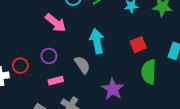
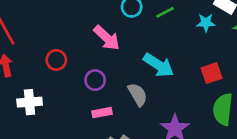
cyan arrow: (97, 41) -> (159, 65), turned 130
red circle: (20, 66) -> (56, 60), moved

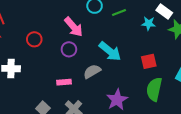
purple circle: (95, 80) -> (69, 49), moved
gray semicircle: (138, 94) -> (92, 71), turned -96

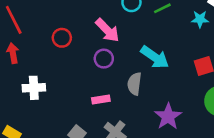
red circle: (34, 39) -> (62, 38), moved
gray semicircle: (92, 71) -> (134, 84), turned -48

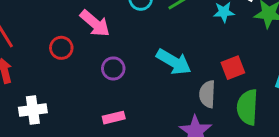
pink arrow: (107, 30) -> (95, 23), moved
gray semicircle: (134, 84) -> (207, 94), moved

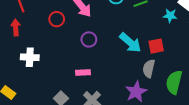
red square: (233, 68) -> (156, 46), moved

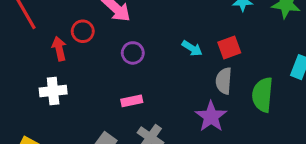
red arrow: (16, 27) -> (59, 49), moved
cyan arrow: (130, 43) -> (192, 48), size x0.6

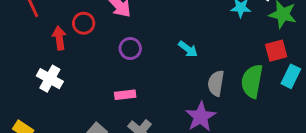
red square: (229, 47) -> (276, 51), moved
white cross: (53, 91) -> (50, 79), turned 30
green semicircle: (263, 95) -> (252, 81), moved

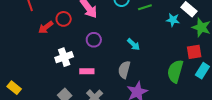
red arrow: (59, 38) -> (46, 27), turned -126
white cross: (50, 79) -> (64, 57), moved, turned 36
gray semicircle: (216, 83) -> (124, 70), moved

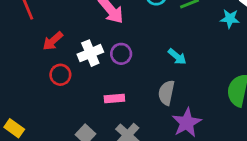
red circle: (64, 19) -> (60, 75), moved
white cross: (64, 57) -> (90, 53), moved

